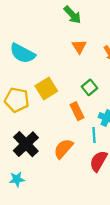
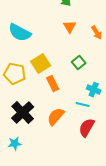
orange rectangle: (77, 111) -> (53, 84), moved
cyan line: (94, 135) -> (83, 105), turned -72

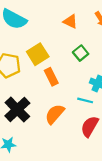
orange triangle: (70, 27) -> (70, 21), moved, turned -32

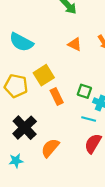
green square: (81, 53) -> (84, 91), moved, turned -32
orange semicircle: (55, 114) -> (50, 148), moved

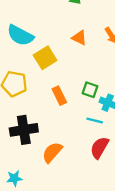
yellow square: (44, 75) -> (45, 58), moved
black cross: (25, 128) -> (24, 130), turned 35
cyan star: (16, 161) -> (14, 178), moved

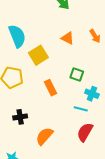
cyan semicircle: (20, 35) -> (17, 36), turned -140
green square: (90, 90) -> (77, 74), moved
black cross: (24, 130) -> (20, 117), size x0.6

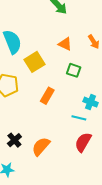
green square: (77, 74) -> (74, 70), moved
orange rectangle: (50, 88) -> (47, 96), turned 56
black cross: (20, 117) -> (14, 140), moved, turned -32

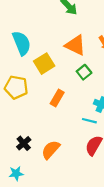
orange triangle: (65, 44) -> (75, 45), size x1.5
green square: (74, 70) -> (84, 72), turned 32

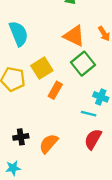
yellow square: (44, 64) -> (42, 68), moved
green square: (84, 72) -> (83, 64), size x1.5
black cross: (24, 143) -> (21, 137), turned 32

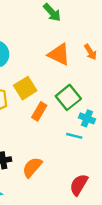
green square: (83, 64) -> (68, 97), moved
red semicircle: (93, 139) -> (79, 185), moved

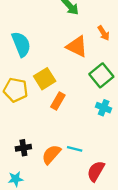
orange arrow: (90, 52) -> (104, 33), moved
green square: (68, 97) -> (101, 75), moved
cyan line: (74, 136) -> (75, 149), moved

